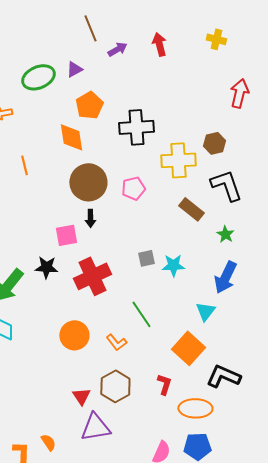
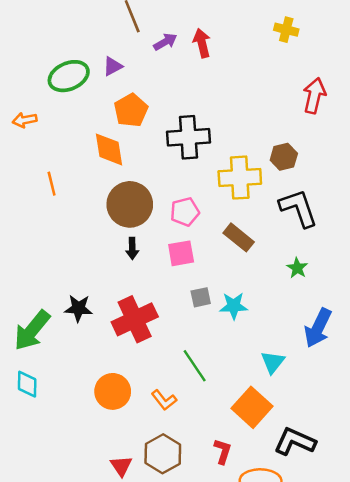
red arrow: (159, 44) -> (202, 43), moved
brown rectangle: (191, 209) -> (239, 237), moved
pink square: (66, 235) -> (181, 253), moved
blue arrow: (225, 277) -> (318, 328), moved

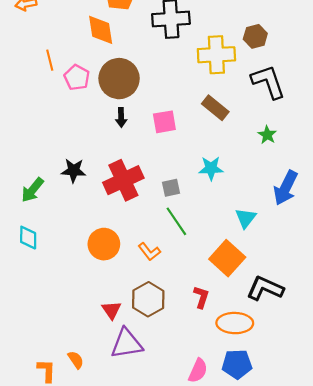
pink pentagon: (185, 212) -> (77, 77), moved, turned -30
gray square: (201, 297) -> (171, 188), moved
green arrow: (32, 330) -> (32, 190), size x0.7

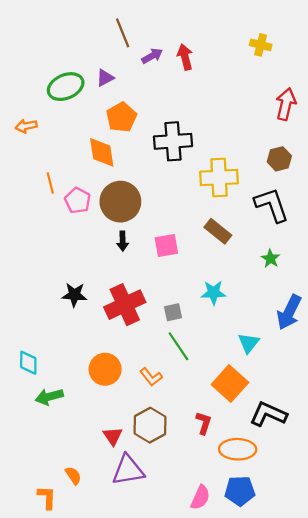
brown hexagon: (255, 36) -> (279, 159), moved
green arrow: (32, 190) -> (49, 397), moved, turned 36
orange semicircle: (76, 360) -> (73, 476), moved

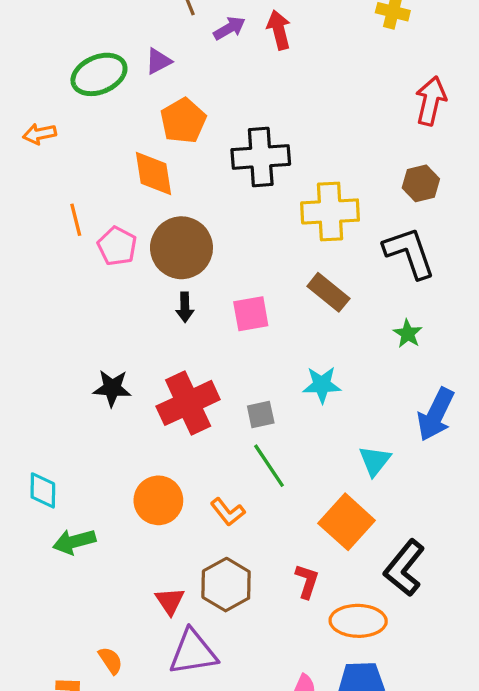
black L-shape: (268, 414) -> (404, 568), turned -75

